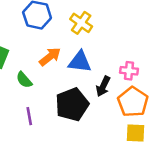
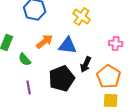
yellow cross: (81, 23) -> (82, 16), moved
pink cross: (129, 71) -> (116, 43), moved

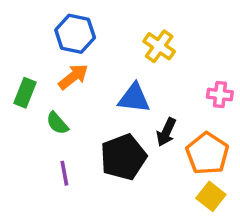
orange arrow: (45, 41) -> (73, 77), moved
yellow square: (111, 100) -> (211, 196), turned 35

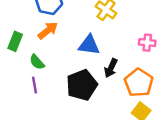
purple line: (64, 173) -> (34, 85), moved

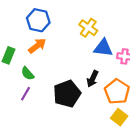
blue triangle: (89, 45) -> (103, 48), moved
purple line: (34, 85) -> (25, 94), turned 40

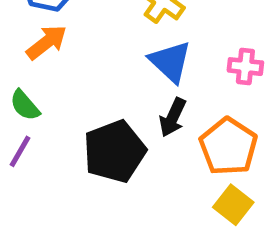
blue triangle: (103, 48) -> (170, 62), moved, turned 36

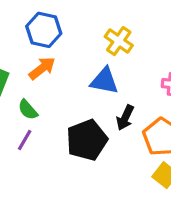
blue triangle: (170, 62) -> (104, 81), moved, turned -32

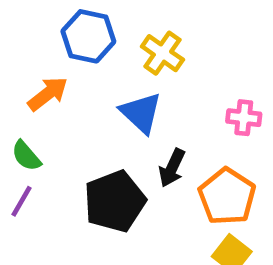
blue hexagon: (44, 30) -> (88, 36), moved
blue triangle: (104, 81) -> (141, 113), turned 32

